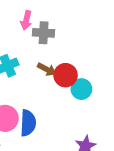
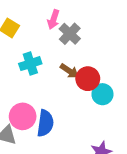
gray cross: (44, 33) -> (70, 34), turned 35

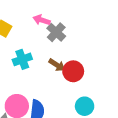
pink arrow: (53, 19) -> (42, 20), turned 91
cyan circle: (102, 94) -> (85, 106), moved

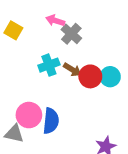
cyan cross: (22, 59) -> (49, 65), moved
cyan circle: (85, 106) -> (110, 77), moved

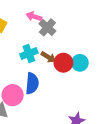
blue semicircle: (51, 121) -> (32, 83), moved

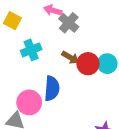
cyan cross: (29, 53) -> (31, 50), moved

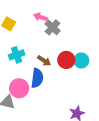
cyan cross: (31, 50) -> (17, 55), moved
brown arrow: (70, 58) -> (44, 61), moved

